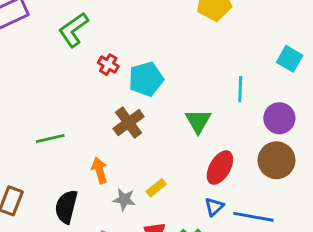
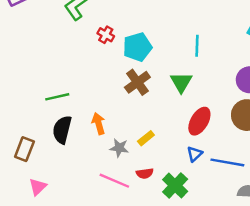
cyan line: (240, 89) -> (197, 46), moved
brown cross: (129, 123) -> (137, 82), moved
black semicircle: (66, 207) -> (62, 130), moved

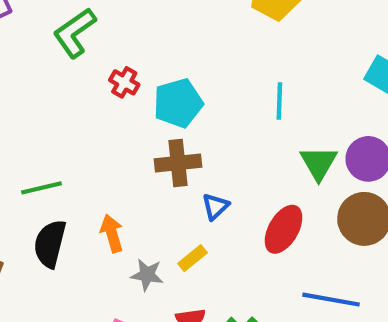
brown cross: (137, 82) -> (178, 163), turned 30
green triangle: (181, 82) -> (319, 163), moved
blue triangle: (195, 154) -> (215, 206), moved

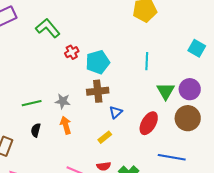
green L-shape: (75, 33) -> (48, 28), turned 85
red cross: (124, 82) -> (72, 52), turned 32
black semicircle: (50, 244) -> (36, 130), size x0.6
gray star: (147, 275) -> (63, 101), moved

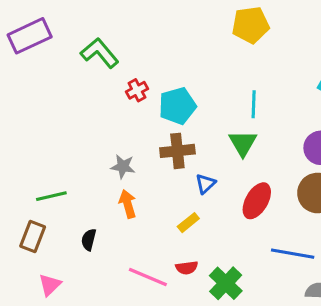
green triangle: (166, 91) -> (243, 143), moved
green line: (32, 103) -> (51, 196), moved
black semicircle: (36, 130) -> (89, 240), moved

